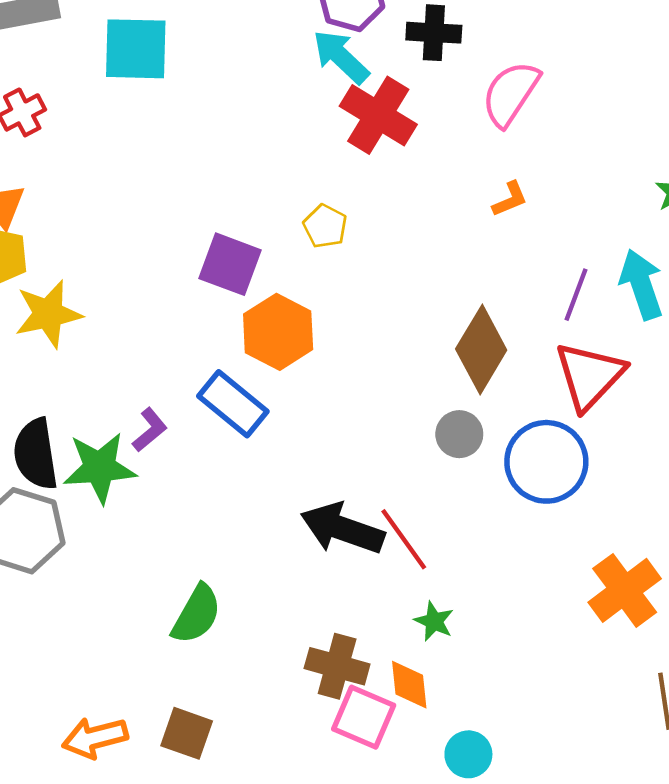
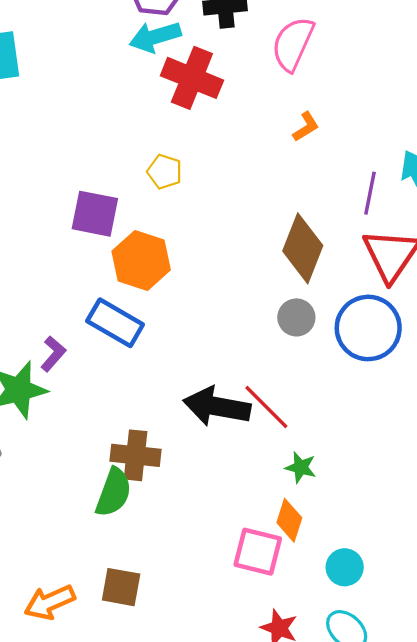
cyan arrow: (341, 57) -> (155, 37), turned -51
brown cross: (337, 666) -> (136, 455), moved
orange diamond: (409, 685) -> (289, 520), turned 33

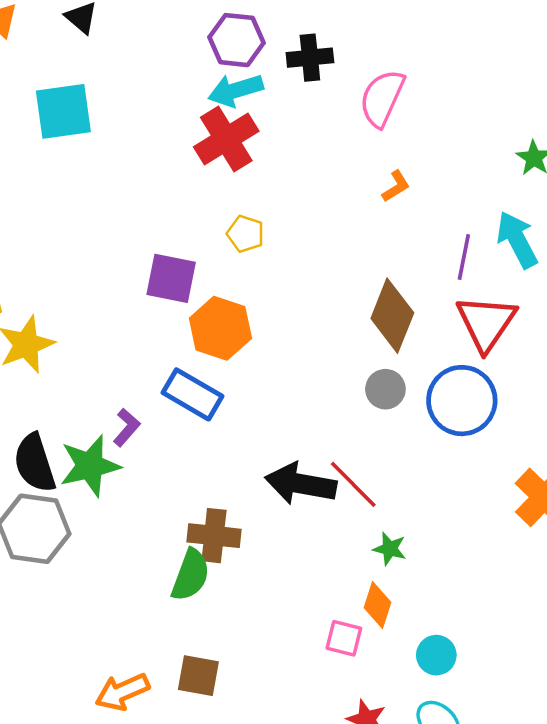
red cross: (192, 78) -> (226, 139), moved, turned 36
pink square: (258, 552) -> (344, 638), size x0.7

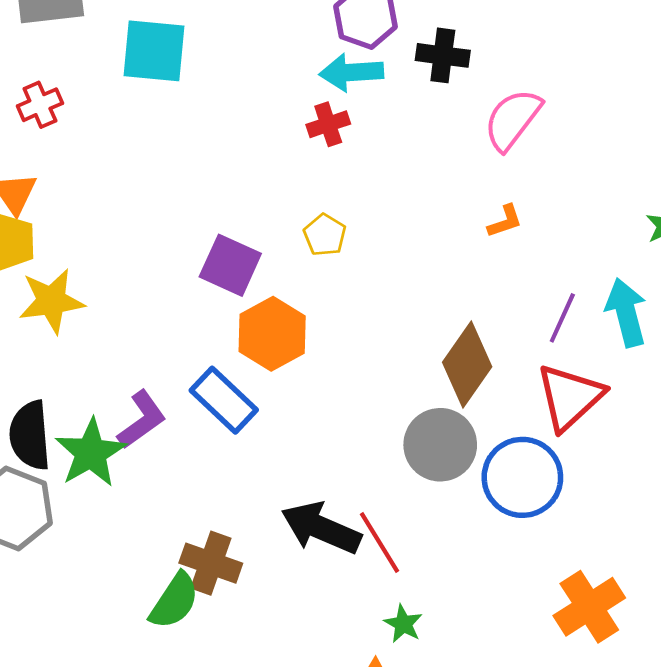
red cross: (226, 139) -> (328, 124), size x0.6
gray circle: (385, 389) -> (440, 445), size x1.6
purple L-shape: (127, 427) -> (142, 420), size x1.4
green star: (90, 466) -> (91, 453), turned -30

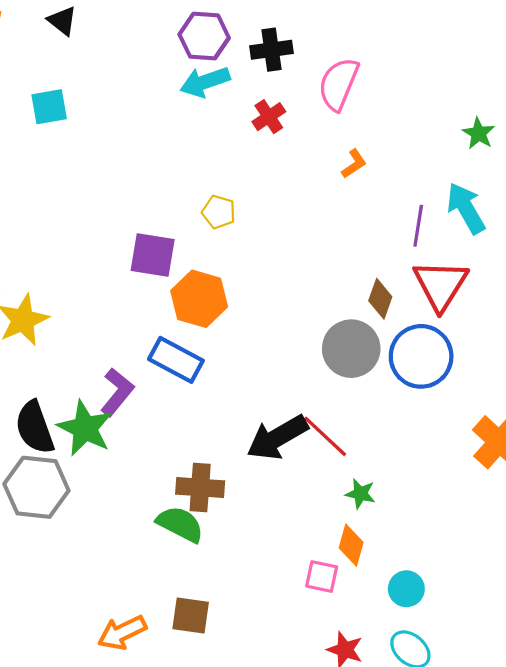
cyan square: (154, 51) -> (49, 107), size x0.7
red cross: (328, 124) -> (269, 117), moved
brown diamond: (467, 365) -> (380, 299), moved, size x0.6
black arrow: (321, 528) -> (277, 437), turned -38
green semicircle: (174, 601) -> (180, 524), turned -81

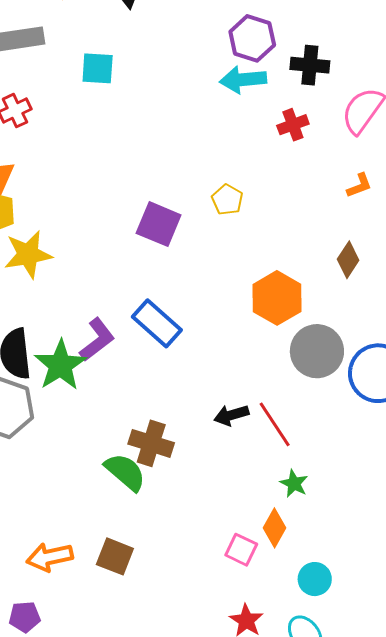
orange hexagon: (199, 299) -> (277, 298), moved
brown diamond: (380, 299) -> (348, 260), moved
black arrow: (277, 437) -> (231, 415), size x0.6

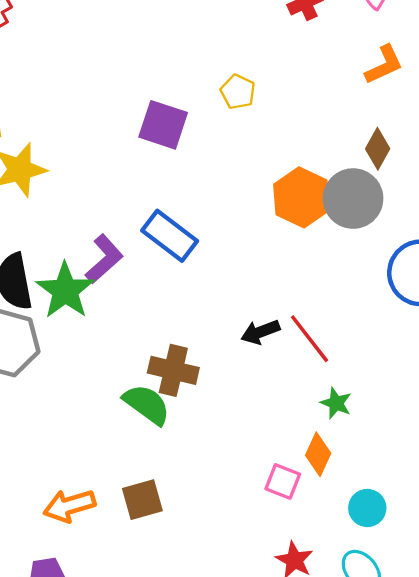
orange L-shape: (359, 185) -> (384, 65), size x1.4
gray circle: (317, 351) -> (353, 199), moved
brown square: (115, 556) -> (142, 500), turned -33

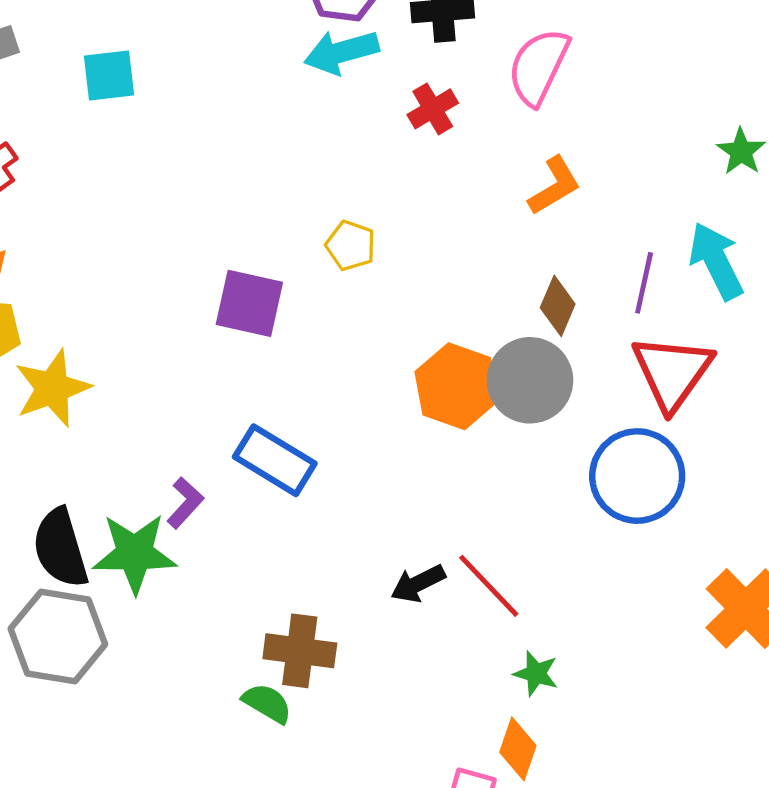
purple L-shape: (104, 259) -> (185, 503), size x0.7
green star: (65, 291) -> (135, 553), turned -30
green semicircle: (147, 404) -> (267, 703), size x0.7

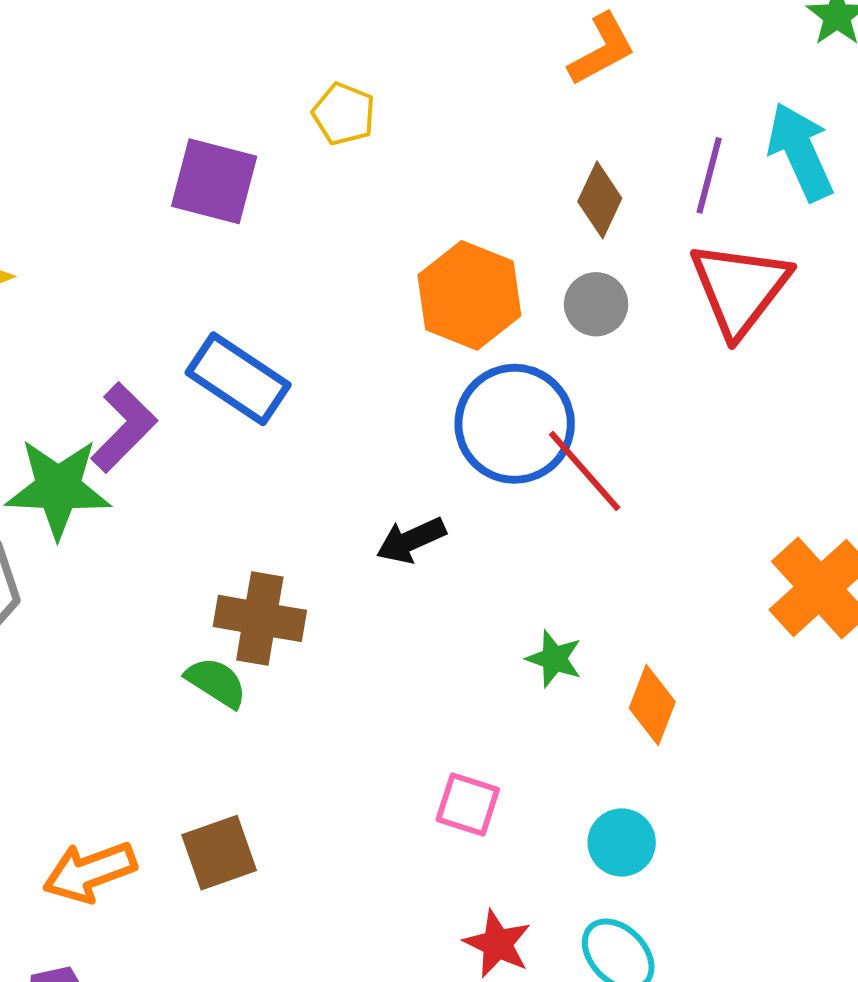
gray circle: (530, 380) -> (596, 304), moved, size x0.6
blue circle: (637, 476) -> (515, 424), moved
purple L-shape: (185, 503) -> (124, 427), size x1.4
red line: (489, 586) -> (585, 471), moved
orange diamond: (518, 749) -> (652, 705), moved

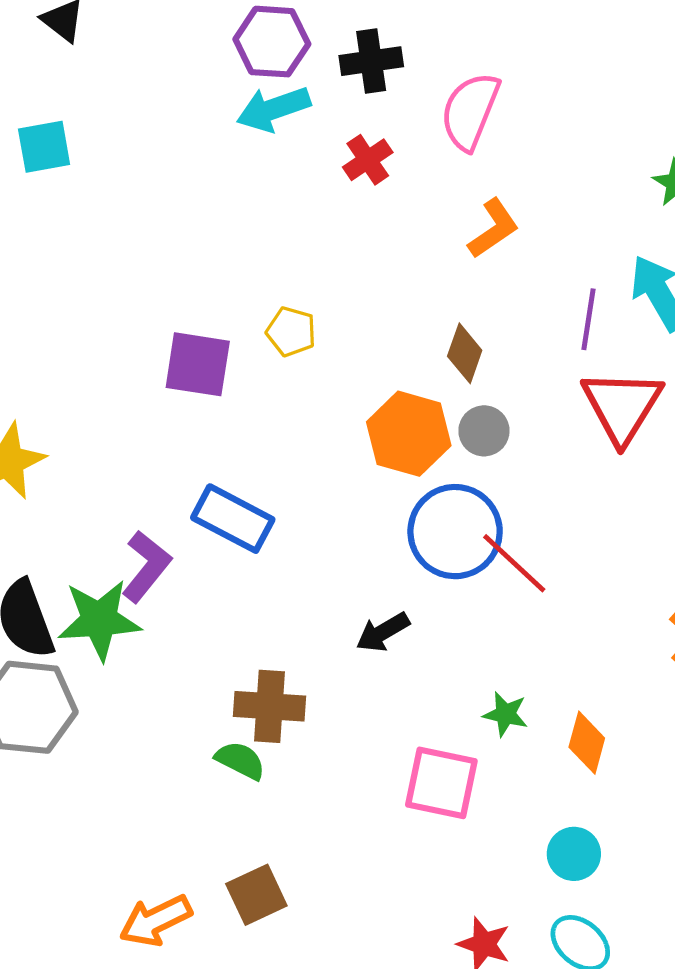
yellow pentagon: (344, 114) -> (291, 332), moved
brown diamond: (600, 200) -> (465, 353), moved
gray circle: (596, 304) -> (484, 431), moved
pink square: (468, 805) -> (441, 783), moved, size x1.5

